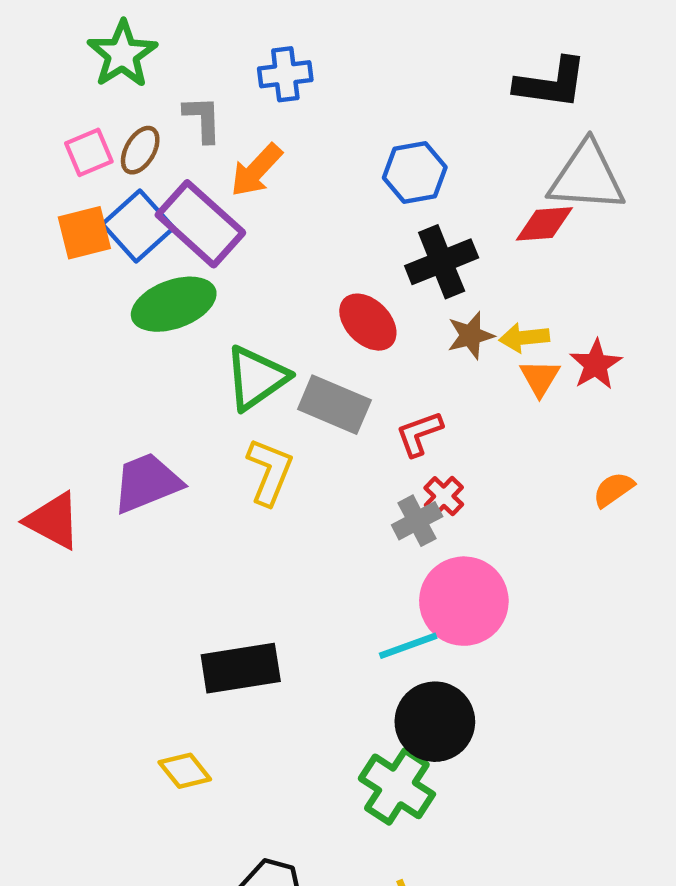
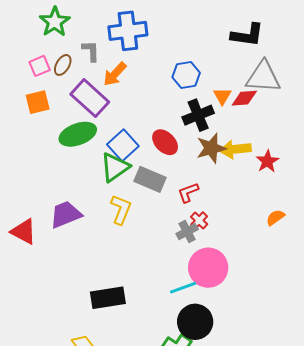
blue cross: (285, 74) -> (128, 31), size x1.6
blue square: (138, 226) -> (123, 145), moved
brown star: (471, 335) -> (211, 148), size x1.4
yellow arrow: (524, 338) -> (235, 149), size x1.4
orange triangle: (540, 378) -> (222, 96), moved

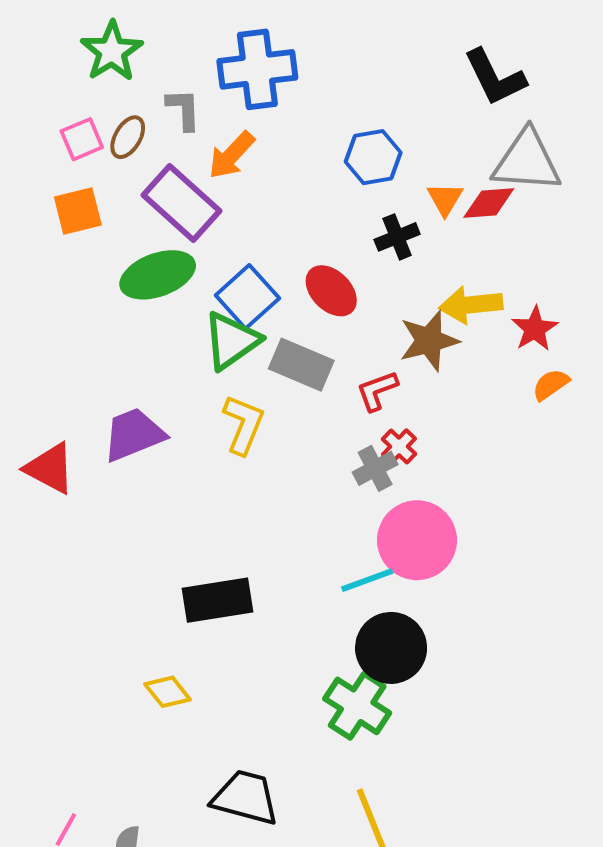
black L-shape: (247, 35) -> (495, 77), turned 56
black cross: (198, 115) -> (397, 237), size x0.7
brown star: (211, 148) -> (429, 341), moved
orange semicircle: (275, 217) -> (551, 385), moved

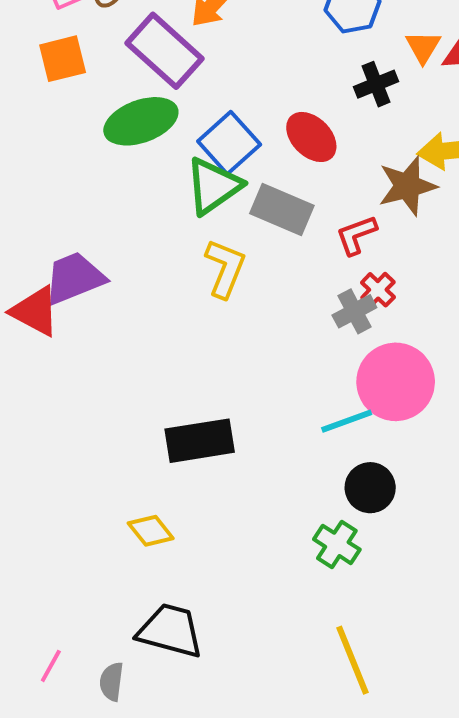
purple trapezoid: (134, 434) -> (74, 278), moved
black circle: (391, 648) -> (370, 488), size x0.7
green cross: (357, 706) -> (337, 544), size x0.7
black trapezoid: (245, 798) -> (170, 631), moved

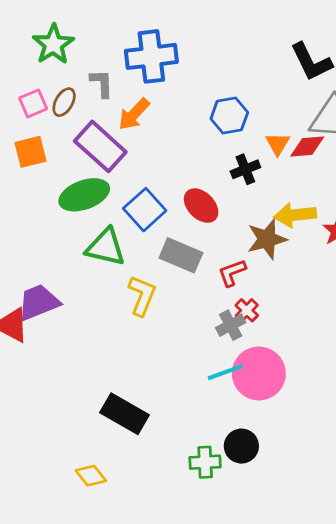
green triangle: (213, 186) -> (106, 247), moved, turned 48
cyan line: (347, 421) -> (225, 372), moved
black rectangle: (200, 441) -> (124, 414), turned 39
green cross: (337, 544) -> (205, 462), moved, turned -36

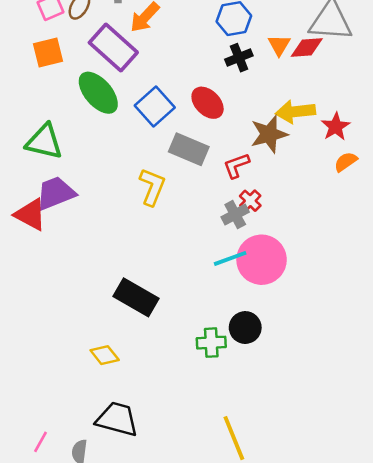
black cross: (245, 169) -> (239, 58), moved
green ellipse: (84, 195) -> (98, 93), turned 69
green triangle: (106, 247) -> (44, 142), moved

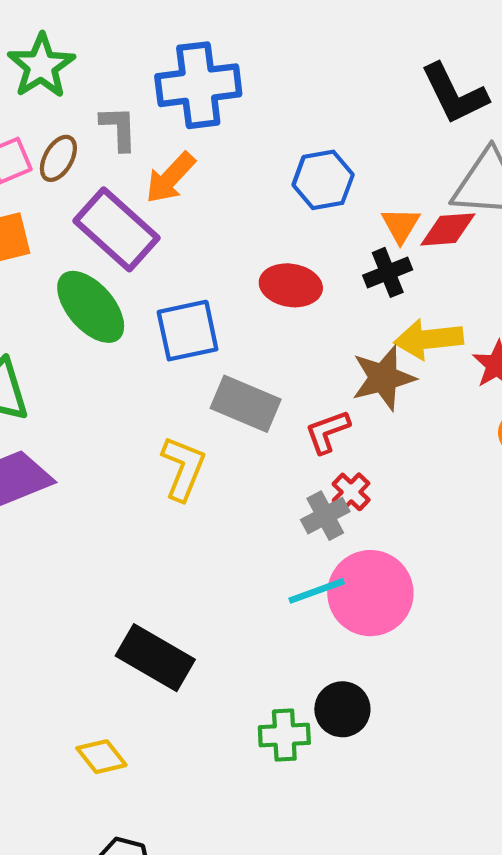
black cross: (239, 58) -> (388, 272), moved
red ellipse: (208, 103) -> (291, 285), moved, turned -36
blue square: (155, 106) -> (188, 331), turned 30

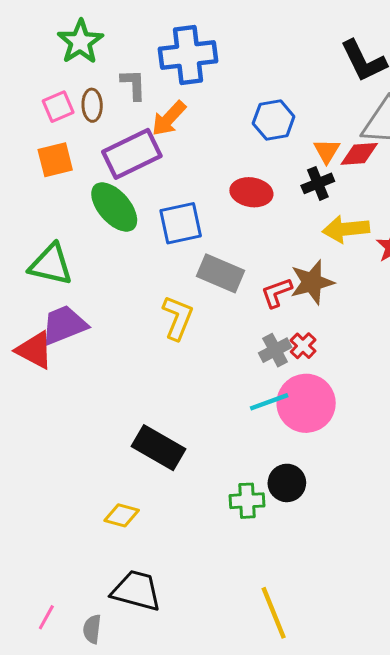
brown ellipse: (58, 158) -> (92, 105), turned -32
purple rectangle: (117, 229) -> (132, 154), turned -68
brown star: (383, 378) -> (312, 282), moved
red cross: (351, 492) -> (303, 346), moved
yellow diamond: (101, 757) -> (122, 515), turned -36

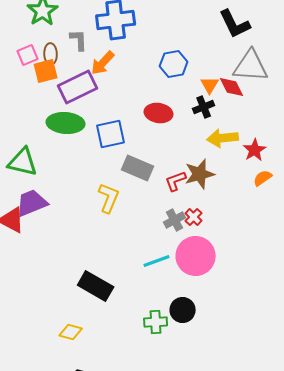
red diamond: (359, 154) -> (232, 87), turned 68
orange square: (55, 160) -> (46, 71), moved
green ellipse: (114, 207) -> (66, 123), turned -45
cyan line: (269, 402) -> (157, 261), moved

